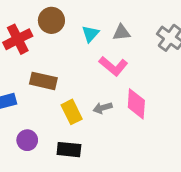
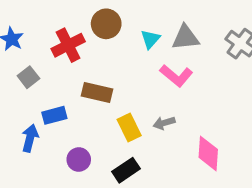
gray triangle: (121, 32) -> (185, 38), size x1.4
pink diamond: (136, 104) -> (208, 153), moved
black rectangle: (69, 150) -> (126, 170), turned -40

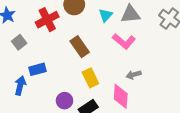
brown rectangle: (97, 92) -> (80, 47), moved, turned 42
gray arrow: (164, 123) -> (134, 75), moved
pink diamond: (208, 153) -> (121, 96), moved
purple circle: (79, 160) -> (64, 101), moved

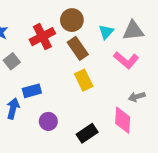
brown rectangle: (80, 47) -> (78, 48), moved
yellow rectangle: (90, 78) -> (84, 80), moved
purple circle: (64, 101) -> (48, 121), moved

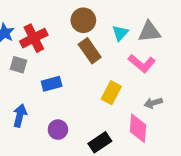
red cross: (42, 37) -> (34, 38), moved
gray square: (12, 61) -> (19, 65), turned -35
yellow rectangle: (84, 80) -> (111, 93), moved, turned 54
blue rectangle: (32, 91) -> (52, 84), moved

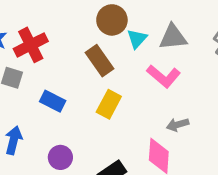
brown circle: (83, 20) -> (112, 20), moved
blue rectangle: (52, 84) -> (53, 101), turned 42
yellow rectangle: (111, 93) -> (109, 104), moved

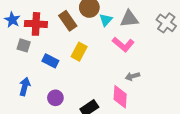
red cross: (31, 45) -> (36, 24), turned 30
brown rectangle: (99, 61) -> (68, 21), moved
yellow rectangle: (109, 104) -> (79, 52), moved

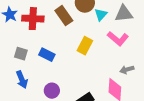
gray square: (24, 45) -> (21, 54), moved
yellow rectangle: (79, 52) -> (85, 46), moved
blue arrow: (25, 87) -> (22, 80), turned 144

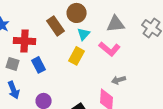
cyan triangle: (101, 15) -> (84, 34), moved
red cross: (33, 19) -> (25, 41), moved
blue rectangle: (47, 55) -> (39, 65), turned 35

